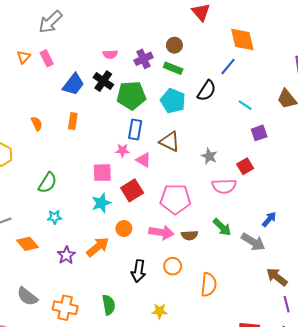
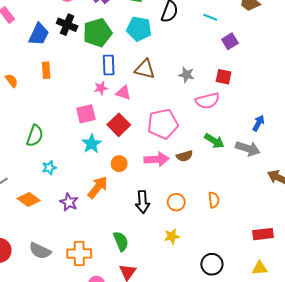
red square: (245, 166) -> (224, 77), turned -35
orange circle: (173, 266) -> (176, 202), moved
orange semicircle: (209, 285) -> (214, 200), size x0.7

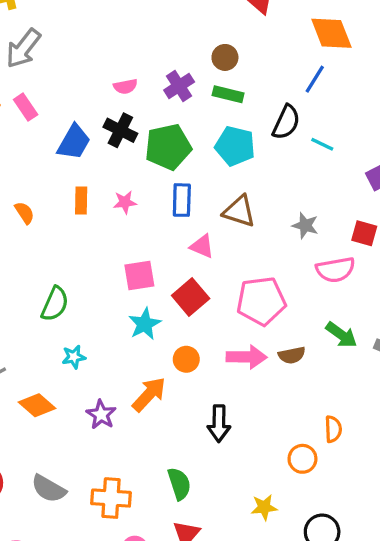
cyan line: (210, 17) -> (322, 144), moved
pink star: (101, 88) -> (125, 202), moved
orange circle: (176, 202) -> (302, 459), moved
yellow star: (172, 236) -> (264, 507), moved

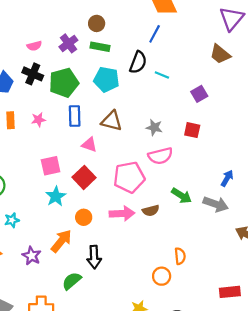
pink semicircle: (335, 270) -> (160, 156), moved
black arrow: (219, 423) -> (94, 257), moved
green semicircle: (179, 484) -> (72, 281), moved, turned -108

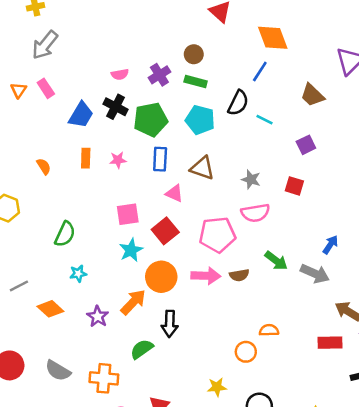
brown trapezoid: (220, 54) -> (312, 95), moved
orange circle: (84, 217) -> (161, 277), size x1.6
orange semicircle: (180, 256) -> (269, 330), turned -91
red rectangle: (230, 292) -> (330, 343), moved

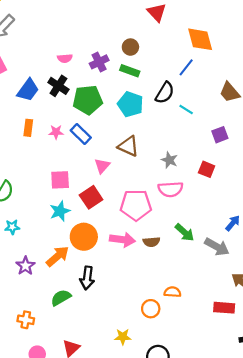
blue rectangle: (160, 159) -> (81, 134), moved, turned -54
pink triangle: (174, 193) -> (102, 166), turned 42
orange cross: (104, 378) -> (26, 320), size x0.7

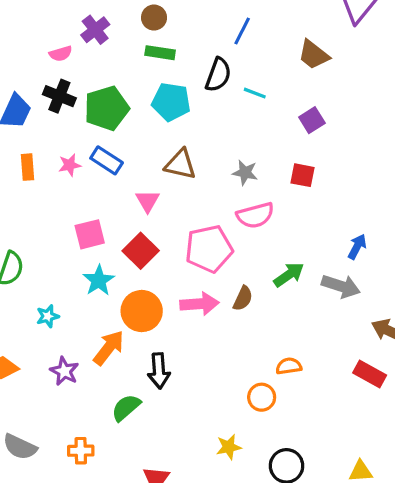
purple cross: (99, 62) -> (95, 30), moved
cyan star: (12, 227) -> (48, 316), moved
green arrow: (184, 232) -> (289, 275), turned -66
brown semicircle: (151, 242) -> (243, 298), turned -49
red rectangle: (224, 308) -> (370, 374), turned 36

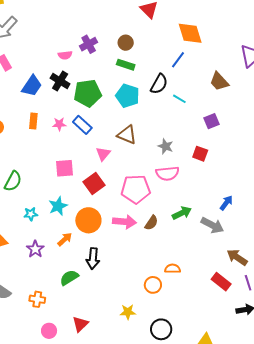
cyan star: (99, 280) -> (58, 206), moved
orange arrow: (109, 348) -> (65, 239), size x0.7

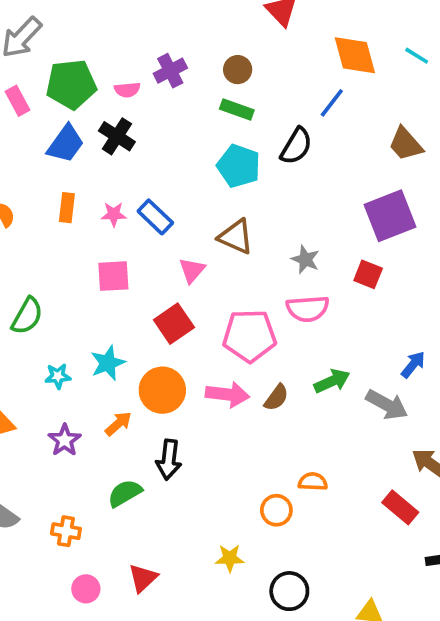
green pentagon: (88, 93) -> (71, 84), moved
cyan line: (179, 99) -> (417, 56), moved
purple square: (212, 121) -> (390, 216), size x1.8
pink square: (65, 168) -> (113, 276), moved

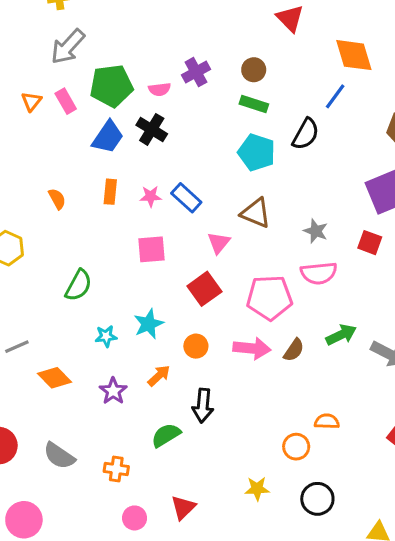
orange circle: (162, 390) -> (196, 346), size x0.6
black circle: (289, 591) -> (317, 499), moved

